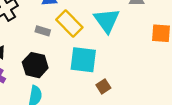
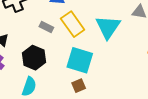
brown square: (103, 86) -> (79, 86), moved

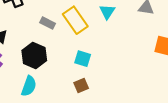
cyan triangle: (108, 27) -> (107, 12), moved, size x0.6
cyan square: (80, 60) -> (83, 59), size x0.6

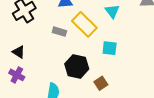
black hexagon: (34, 55) -> (77, 66), moved
cyan square: (83, 59) -> (110, 48), moved

